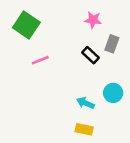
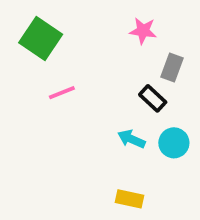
black rectangle: (90, 55) -> (153, 98), moved
cyan arrow: (85, 103) -> (131, 139), moved

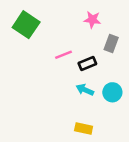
pink line: (62, 93) -> (64, 55), moved
black rectangle: (153, 98) -> (87, 63), moved, turned -66

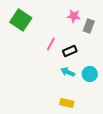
gray rectangle: (111, 43) -> (89, 26), moved
pink line: (64, 55) -> (51, 44), turned -40

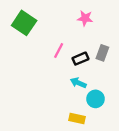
gray rectangle: (89, 26) -> (102, 53), moved
cyan circle: (90, 74) -> (95, 99), moved

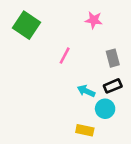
gray rectangle: (102, 53) -> (113, 58), turned -35
black rectangle: (81, 59) -> (113, 86), moved

